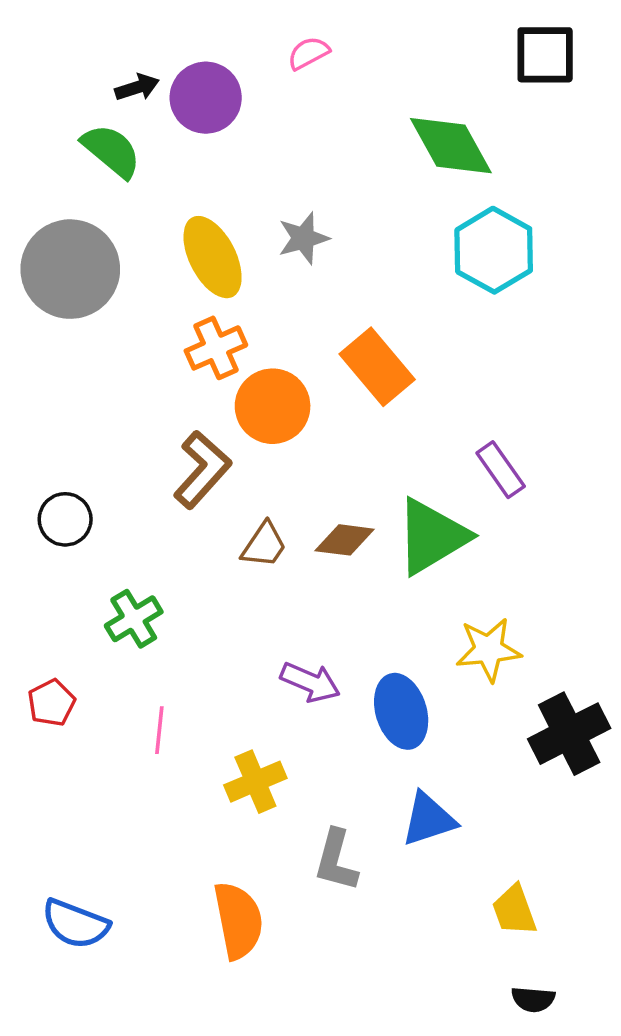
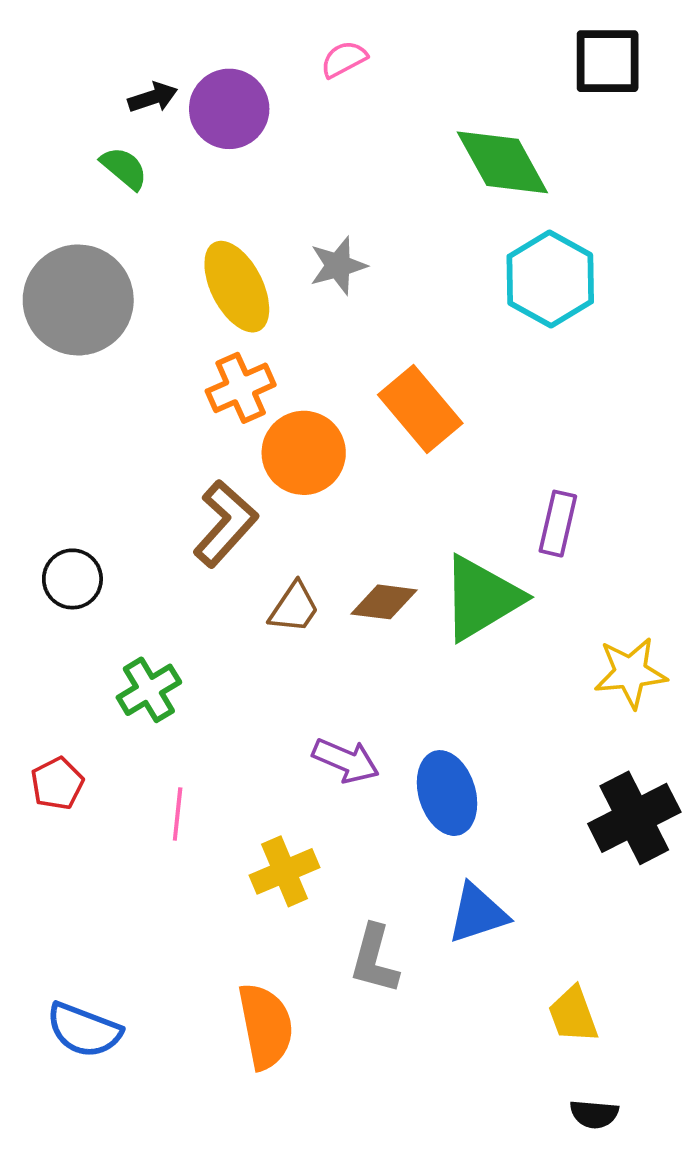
green semicircle: (111, 151) -> (124, 168), size x0.7
purple rectangle: (501, 470) -> (558, 524), turned 48
yellow star: (489, 650) -> (630, 673), moved

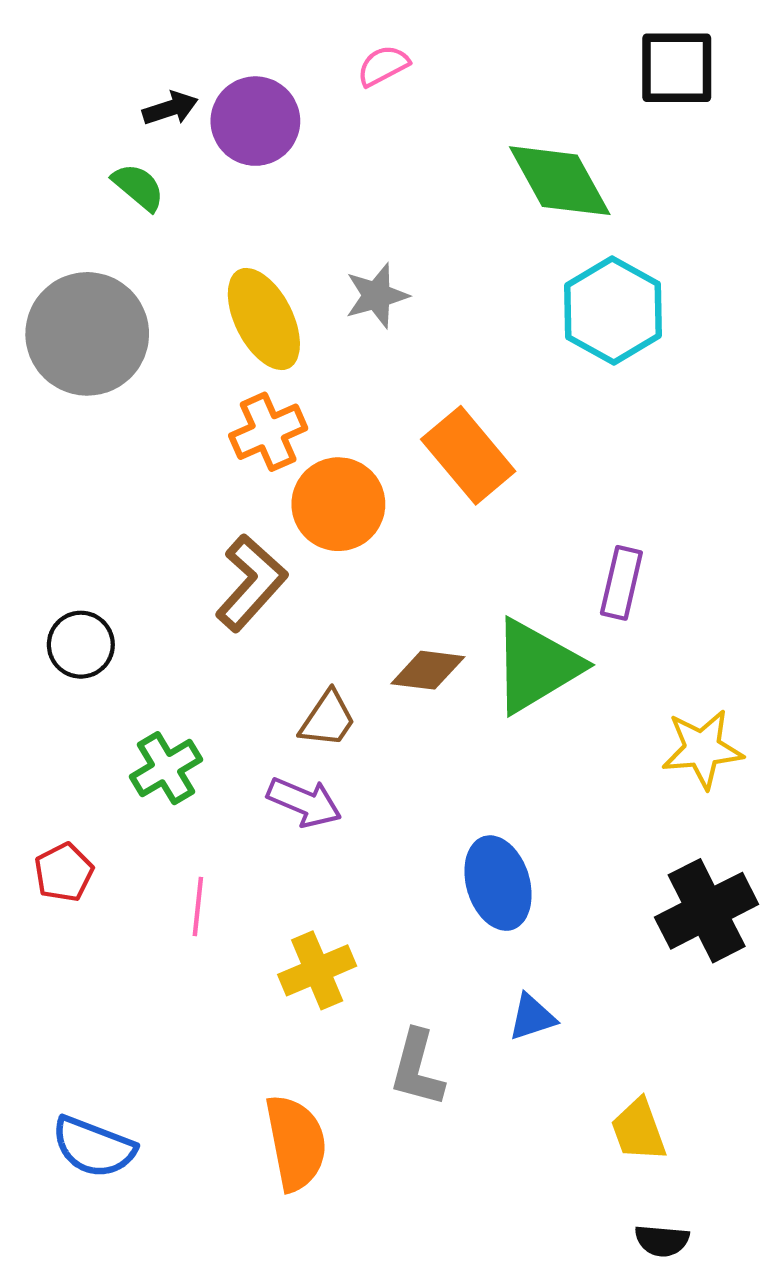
brown trapezoid: (294, 608) -> (328, 719), moved
purple arrow: (346, 761) -> (304, 802), moved
blue triangle: (478, 913) -> (532, 1017), size x0.7

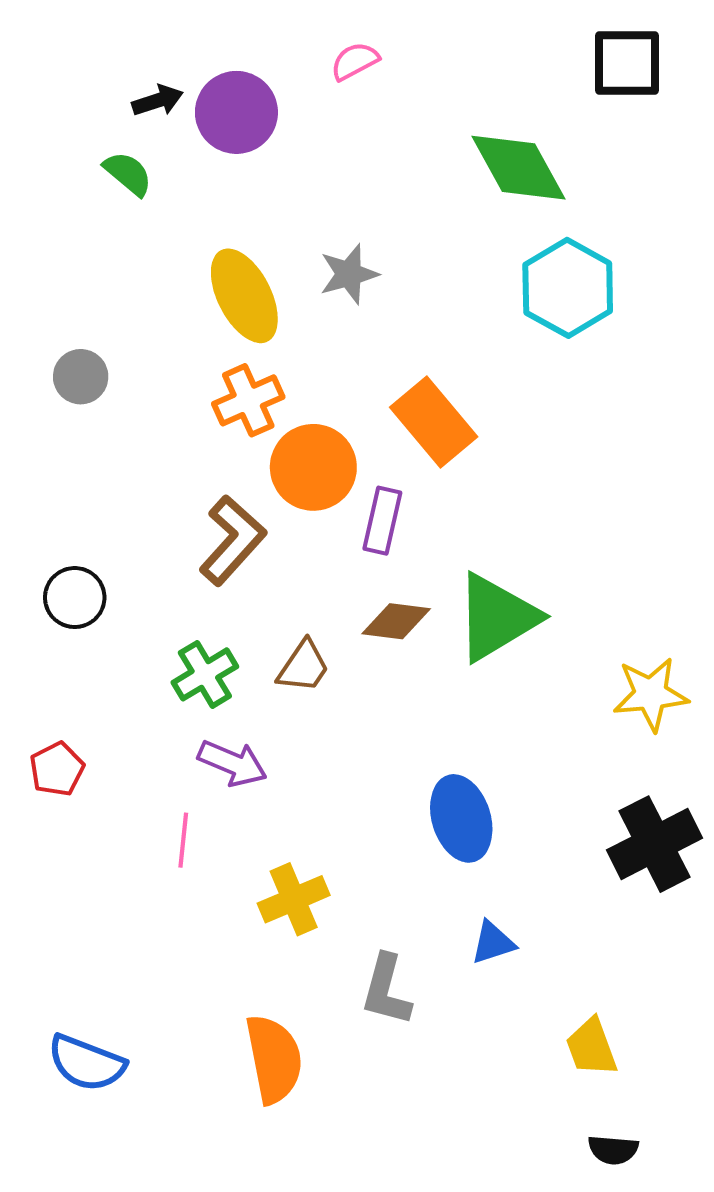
gray circle: (87, 334) -> (81, 377), moved, size x0.5
purple rectangle: (621, 583) -> (382, 521), moved
green cross: (166, 768) -> (205, 674), moved
purple arrow: (304, 802) -> (232, 763), moved
red pentagon: (64, 872) -> (57, 769), moved

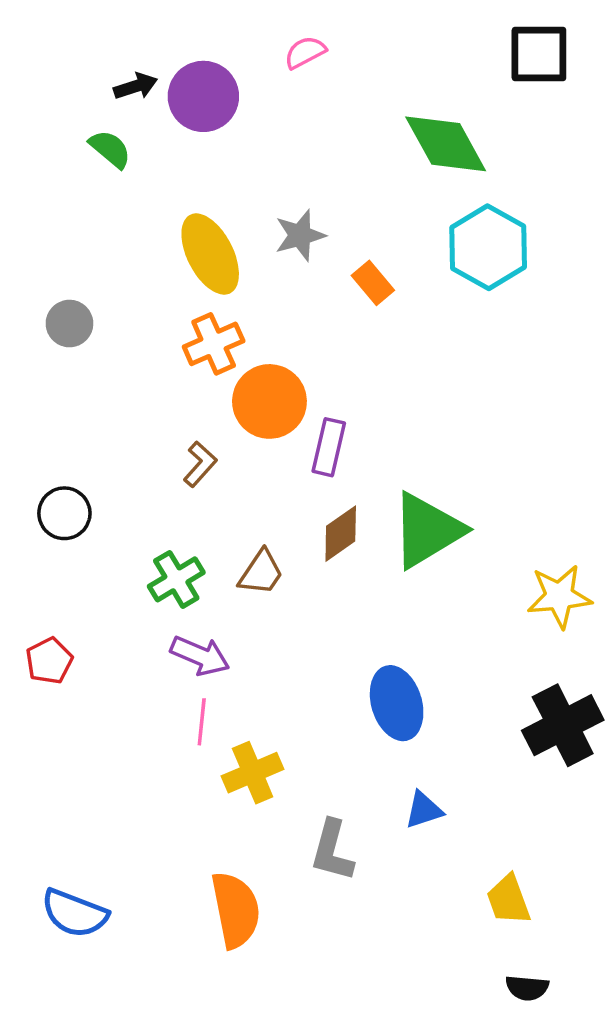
orange rectangle: (434, 422) -> (373, 283), moved, size x0.6
brown L-shape: (232, 540) -> (200, 464), size x0.6
brown diamond: (396, 621) -> (341, 534), turned -42
pink line: (183, 840) -> (202, 722), moved

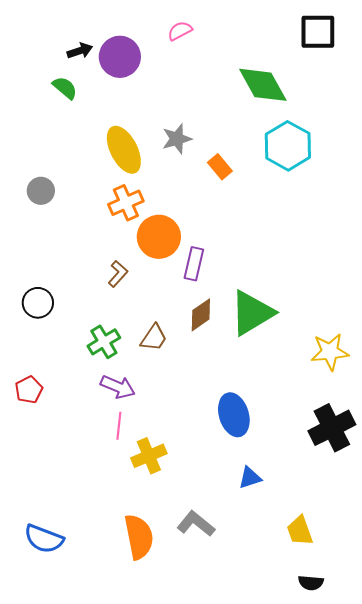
gray L-shape: (332, 851) -> (196, 524), moved, turned 114

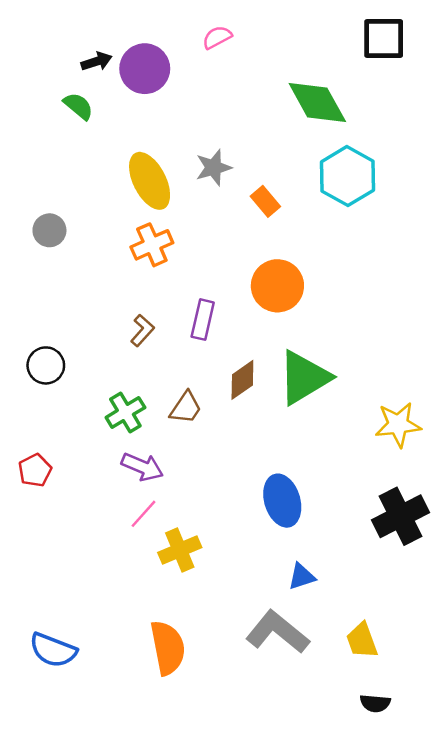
orange circle: (159, 237) -> (277, 286), moved
purple rectangle: (194, 264) -> (203, 320), moved
pink line: (119, 426) -> (144, 514), turned 36
gray L-shape: (196, 524) -> (277, 632), moved, size x1.4

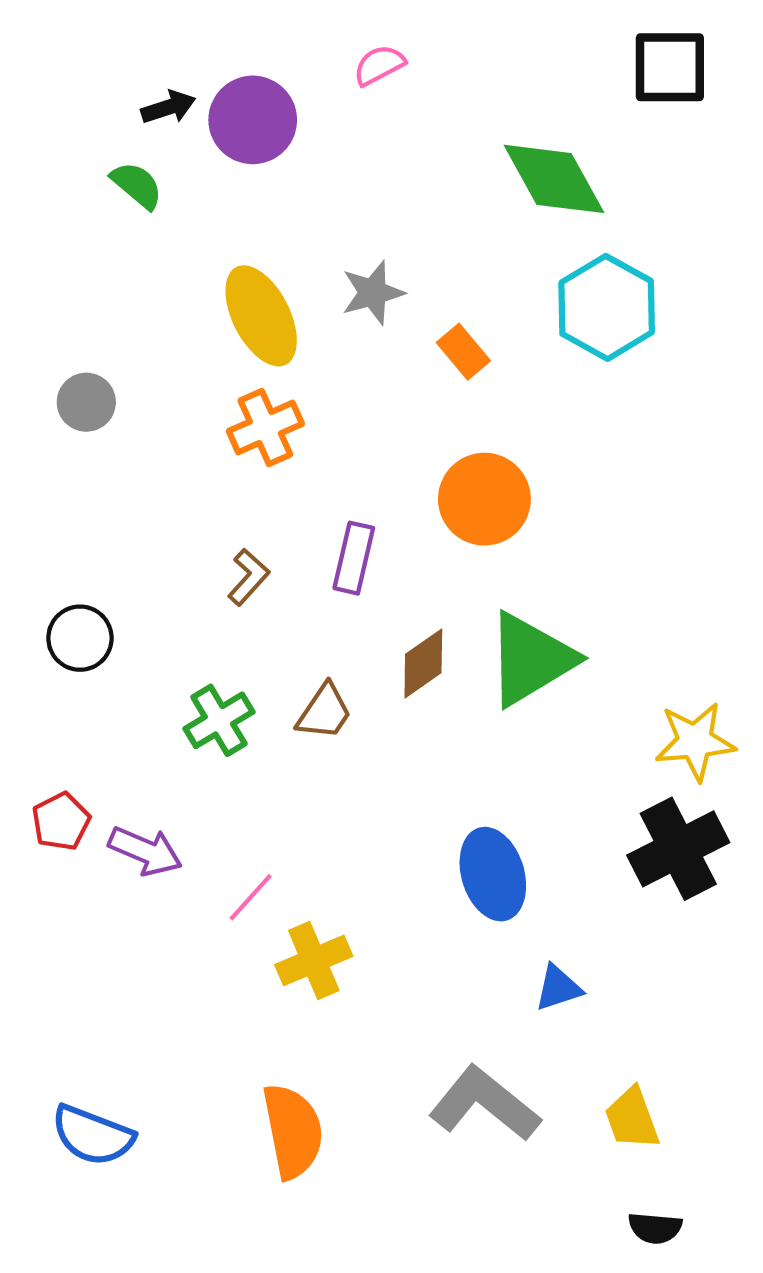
purple arrow: (142, 467) -> (145, 851), moved
black cross: (400, 516) -> (678, 849), moved
blue triangle: (302, 577) -> (558, 988), moved

